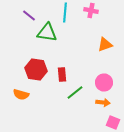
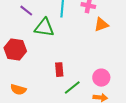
orange triangle: (105, 44) -> (101, 25), moved
red hexagon: (36, 70) -> (15, 50), moved

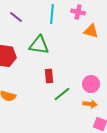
orange triangle: (101, 25) -> (91, 31), turned 35
green triangle: (44, 28) -> (39, 45), moved

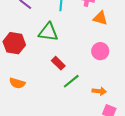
red rectangle: (49, 76) -> (58, 63), turned -40
pink circle: (91, 84) -> (100, 51), moved

